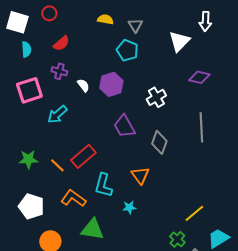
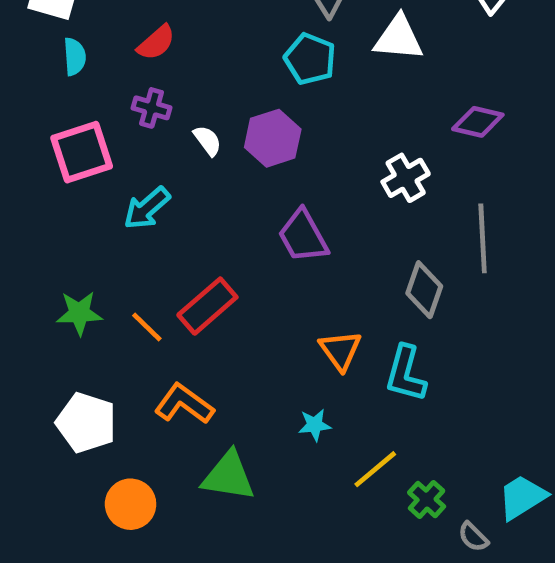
white triangle: (179, 41) -> (399, 38), moved, turned 50
white cross: (156, 97) -> (406, 178), moved
gray diamond: (159, 142) -> (424, 290), moved
cyan L-shape: (103, 185) -> (406, 374), moved
yellow line: (194, 213) -> (375, 469), moved

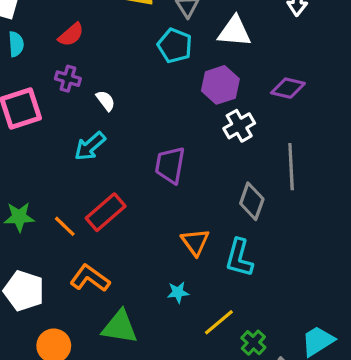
purple hexagon: (273, 138) -> (220, 85), moved
cyan arrow: (147, 208) -> (90, 146), moved
purple trapezoid: (303, 236) -> (170, 165), turned 39

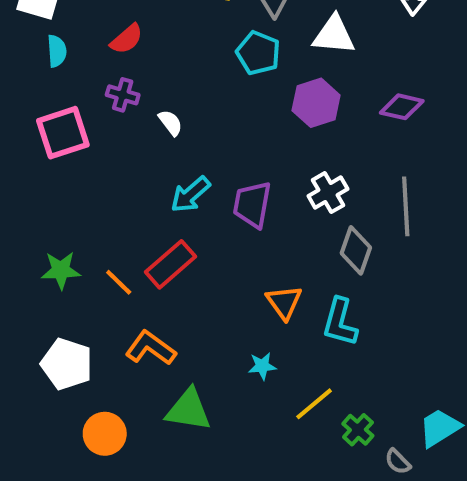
white cross: (239, 126) -> (328, 193), moved
cyan arrow: (90, 146) -> (190, 195), moved

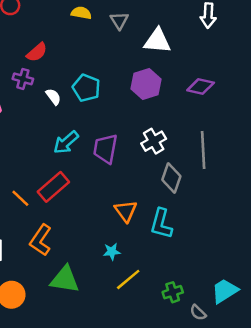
red semicircle: (127, 39) -> (37, 52), moved
cyan pentagon: (258, 53) -> (86, 88), moved
orange L-shape: (151, 348) -> (41, 240), turned -92
yellow line: (314, 404) -> (128, 279), moved
green cross: (358, 430) -> (173, 292), turned 30

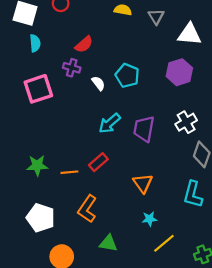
red rectangle: (53, 187) -> (98, 162), size x0.7
orange line: (20, 198) -> (69, 172), turned -49
orange triangle: (126, 211) -> (143, 183), moved
green triangle: (65, 279) -> (108, 243), size x0.7

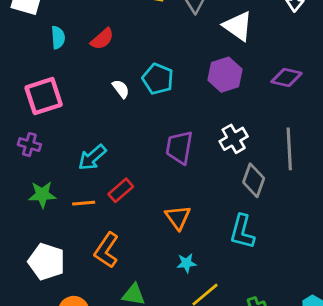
white triangle: (189, 34) -> (238, 26), turned 30
cyan semicircle: (35, 43) -> (58, 37), moved
purple cross: (72, 68) -> (29, 145), moved
cyan arrow: (109, 123) -> (92, 157), moved

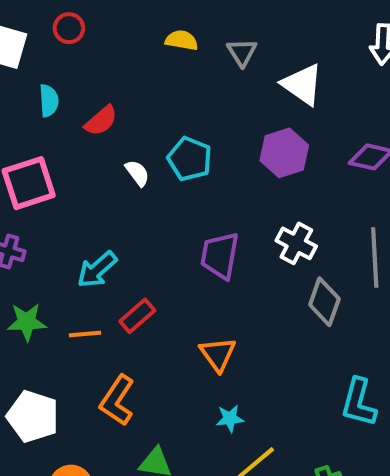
red semicircle: (102, 39) -> (101, 121), moved
white cross: (234, 139) -> (296, 243), turned -32
cyan L-shape: (242, 232) -> (359, 402), moved

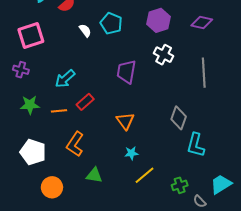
white cross: (296, 243) -> (164, 55), moved
gray diamond: (324, 302) -> (179, 118), moved

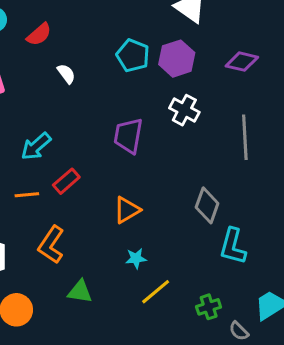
cyan pentagon: (111, 23) -> (133, 56), moved
orange triangle: (125, 121) -> (127, 210), turned 36

